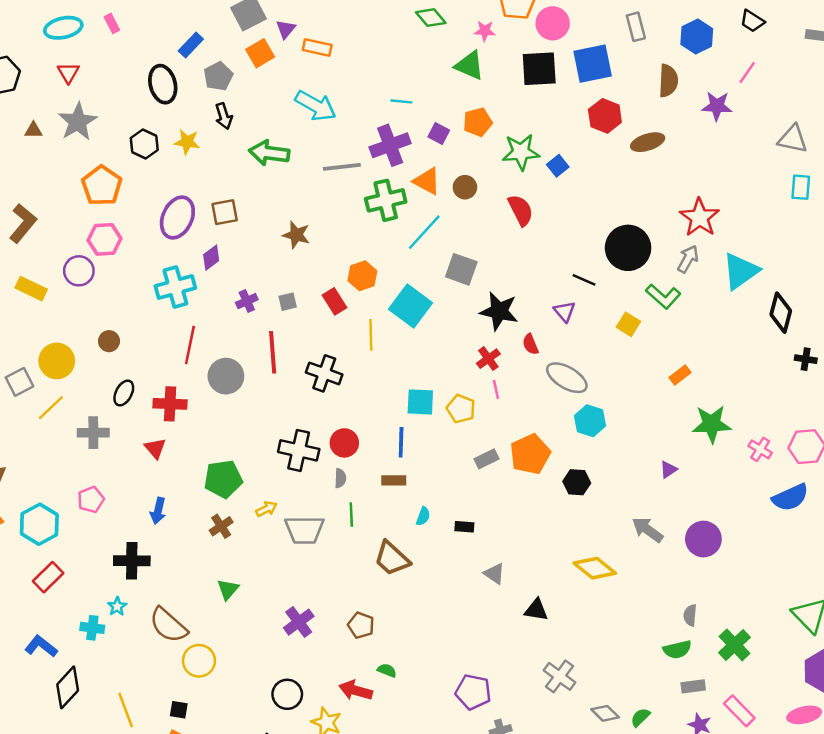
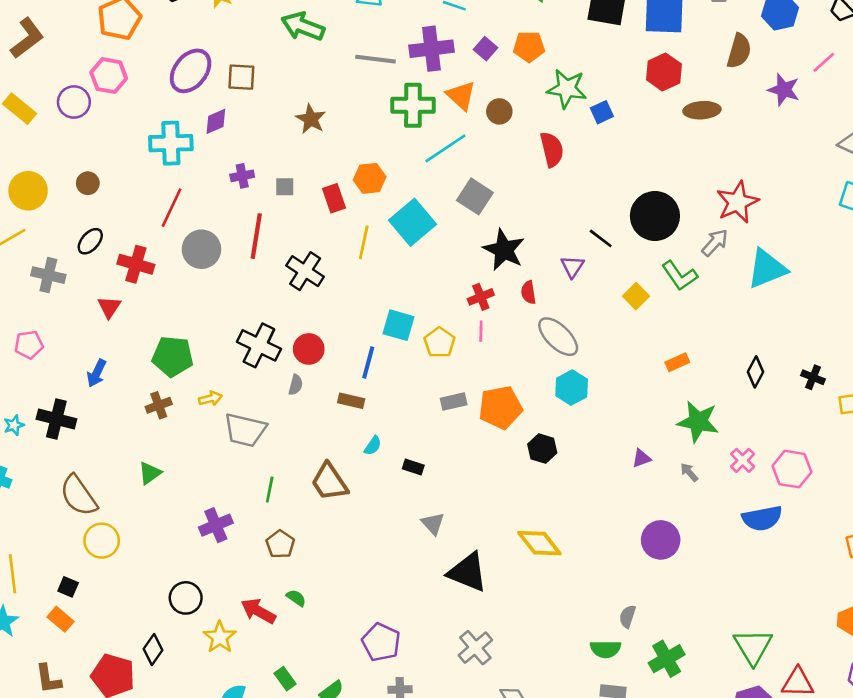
black diamond: (781, 313) -> (756, 372), moved, size x0.7
green line: (351, 515) -> (270, 490), moved
gray arrow: (648, 530) -> (689, 472), moved, size x0.6
cyan star: (117, 606) -> (14, 425), moved
black triangle: (536, 610) -> (468, 572), size x1.6

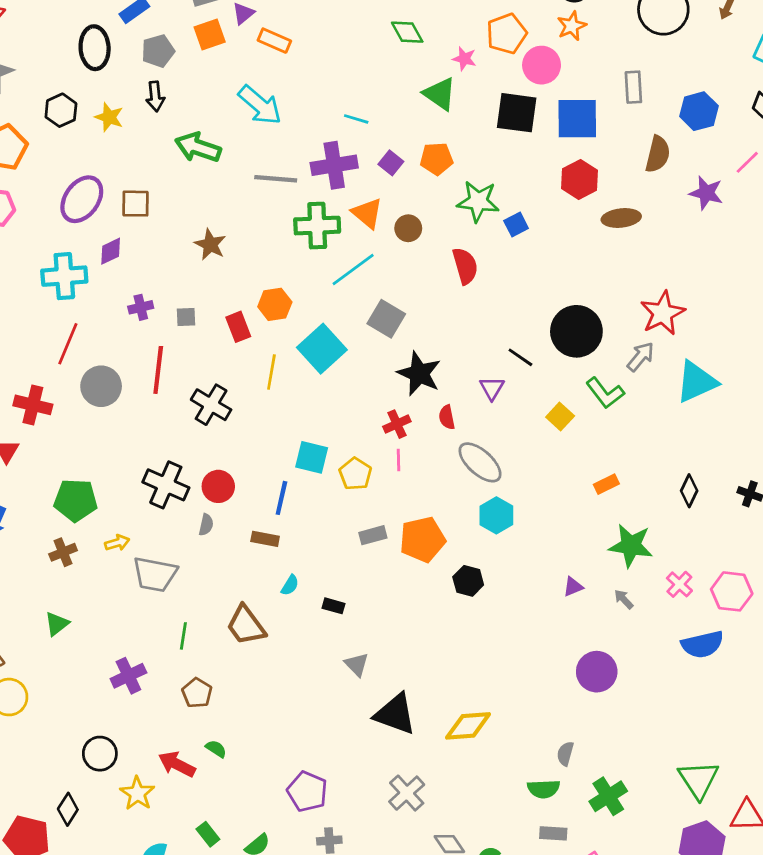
yellow diamond: (539, 543) -> (468, 726), moved, turned -54

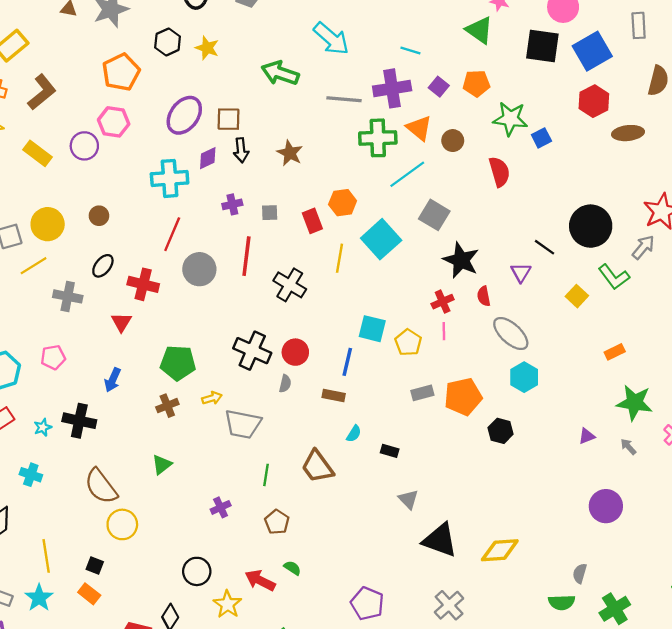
black arrow: (155, 96) -> (241, 150), moved
blue square: (577, 119) -> (592, 51), turned -30
purple cross: (128, 676) -> (221, 507), size x0.7

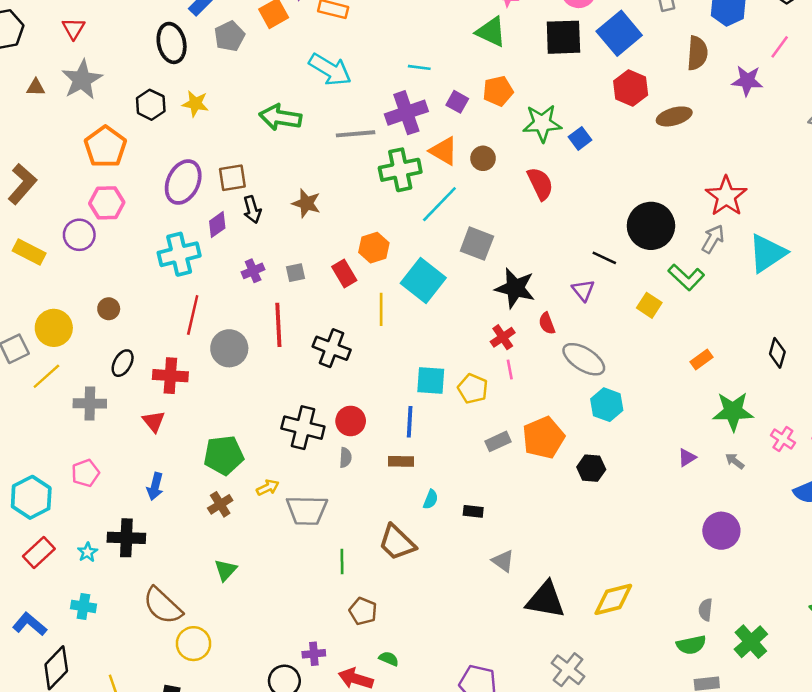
purple cross: (221, 507) -> (314, 654), moved, turned 30

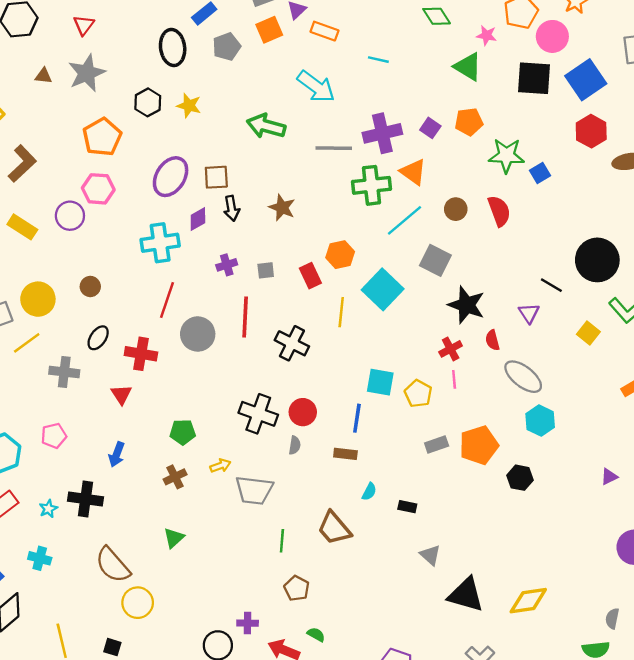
cyan line: (419, 67) -> (378, 60), moved
brown circle: (483, 158) -> (456, 209), moved
green pentagon: (224, 455) -> (183, 432), size x0.7

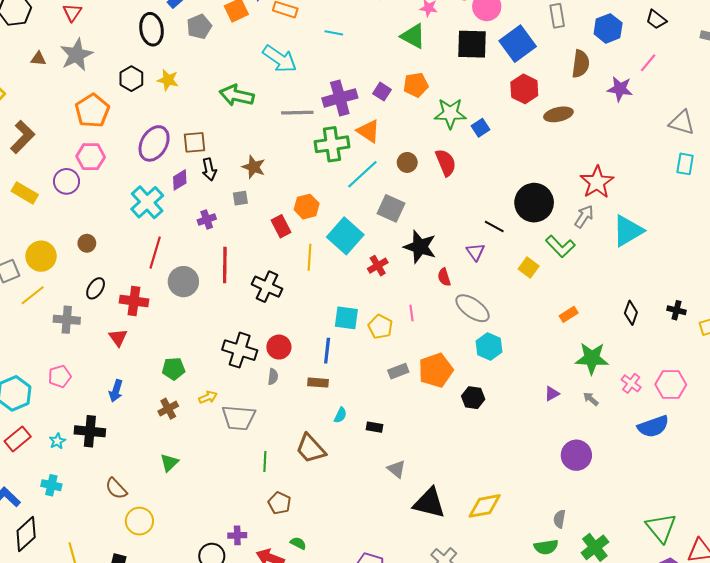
cyan cross: (160, 243) -> (147, 202), turned -32
gray square: (266, 270) -> (240, 198), moved
red cross: (451, 349) -> (378, 266), moved
brown semicircle: (113, 565) -> (116, 489), size x0.7

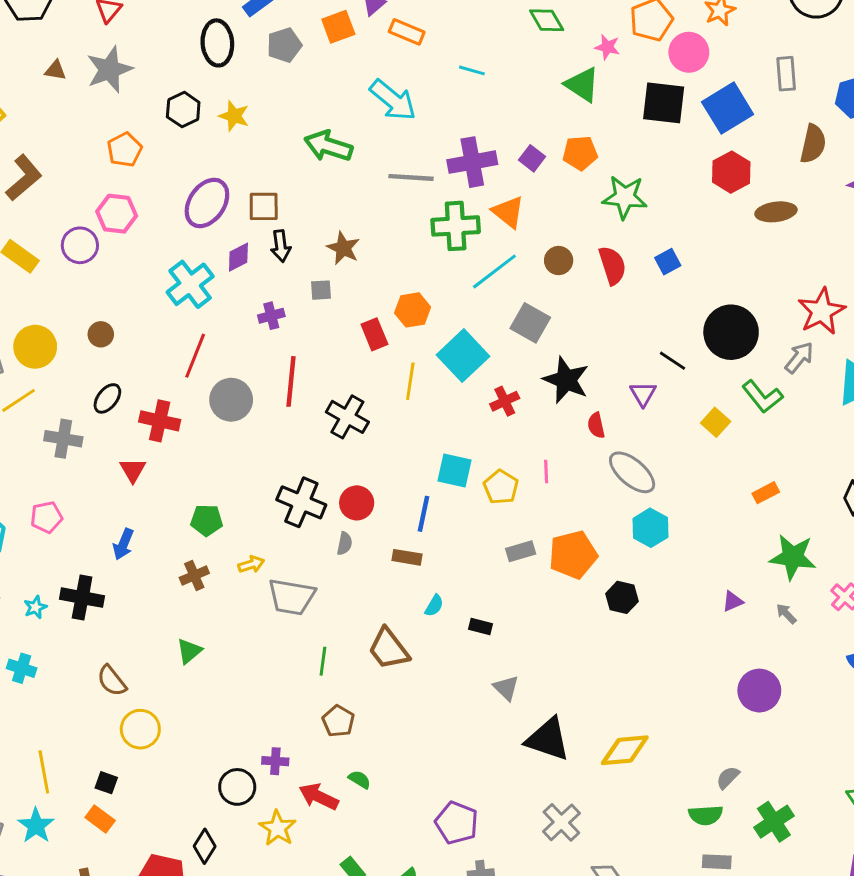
orange pentagon: (92, 111) -> (125, 150), size x0.7
blue square: (480, 128) -> (668, 262), moved
gray semicircle: (559, 519) -> (728, 778), turned 30

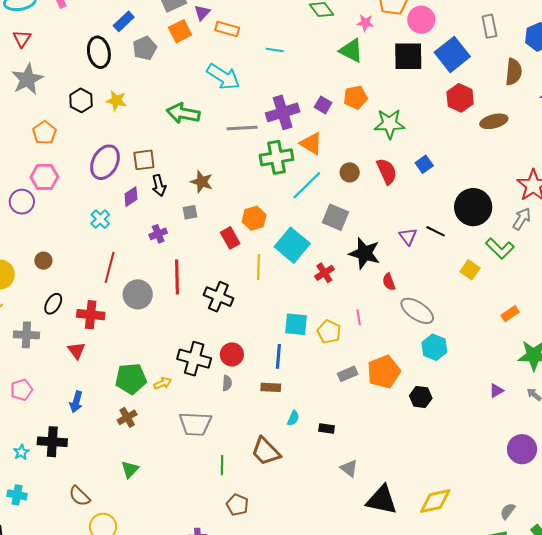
cyan cross: (190, 284) -> (100, 219), size x0.6
purple triangle: (643, 394) -> (408, 236), moved
green pentagon: (207, 520) -> (131, 379), size x1.4
yellow arrow: (251, 564) -> (163, 383), moved

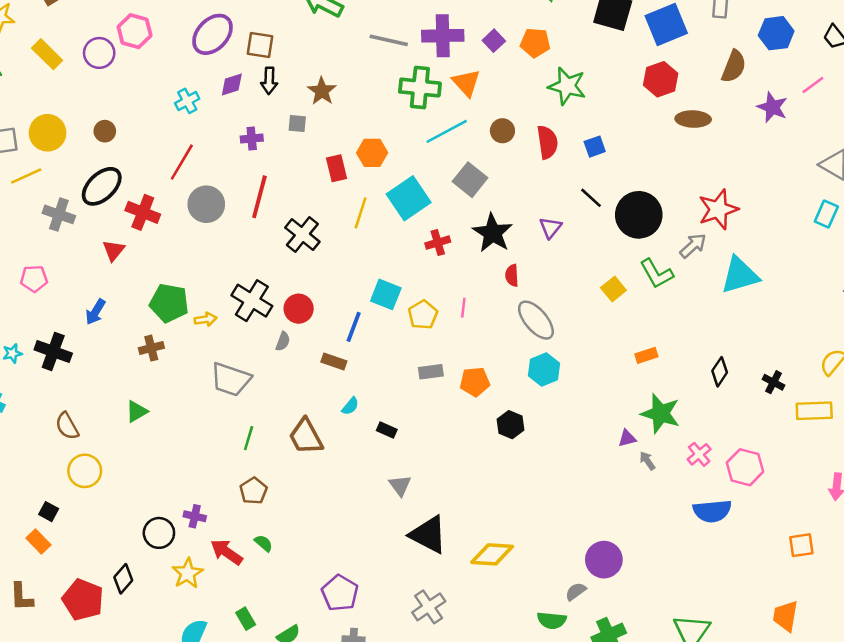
black line: (436, 231) -> (591, 198), moved
black ellipse: (53, 304) -> (102, 186), size x1.6
orange pentagon: (384, 372) -> (475, 382), size x0.7
purple triangle: (496, 391) -> (627, 438), moved
purple circle: (522, 449) -> (604, 560), moved

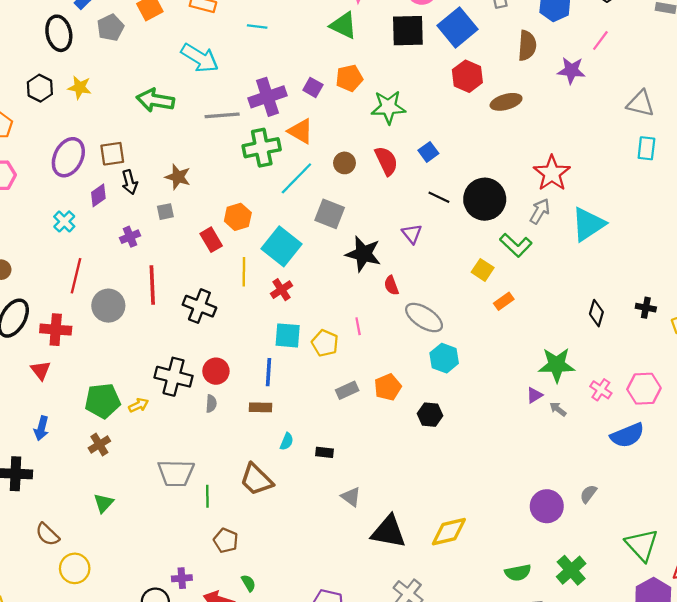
red cross: (438, 243) -> (282, 290), moved
orange rectangle: (646, 355) -> (504, 301), moved
gray trapezoid: (231, 379) -> (176, 473), moved
green semicircle: (264, 543) -> (248, 583), turned 36
gray semicircle: (576, 591) -> (588, 494), moved

